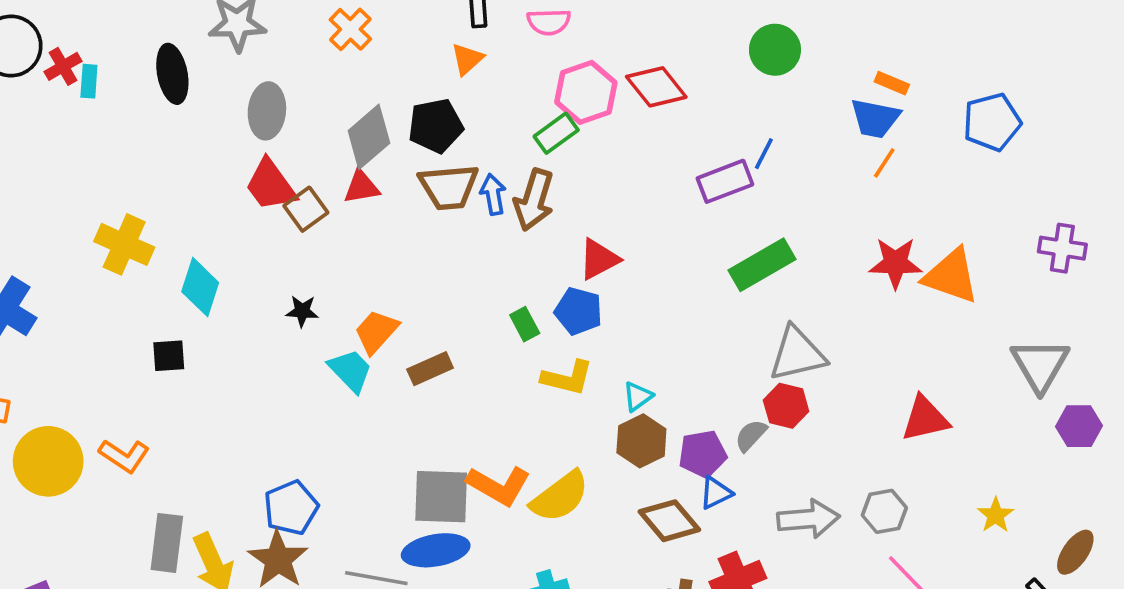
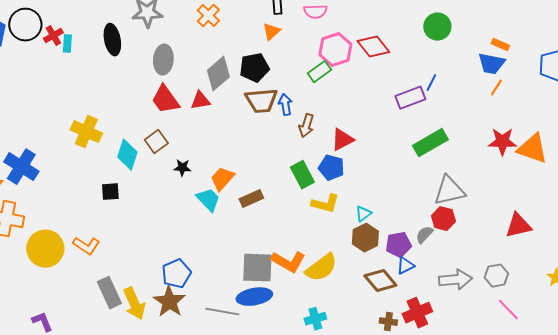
red triangle: (361, 187) -> (200, 101), moved
brown arrow: (534, 200) -> (306, 126), moved, size x0.7
brown square: (306, 209) -> (156, 142), moved
green rectangle: (525, 324) -> (302, 175), size x1.5
gray rectangle: (167, 543) -> (109, 293), turned -32

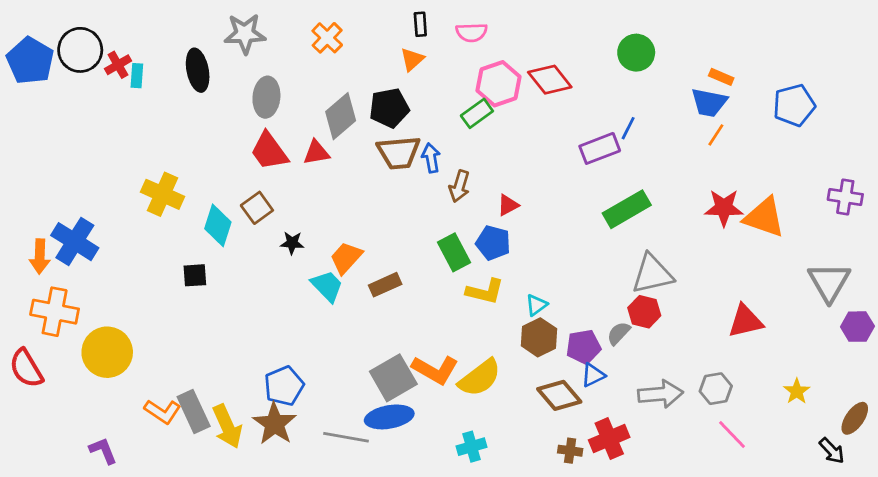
red triangle: (342, 140) -> (508, 205), size x0.7
orange L-shape: (86, 246) -> (163, 412), moved
gray square: (257, 268) -> (393, 378), turned -32

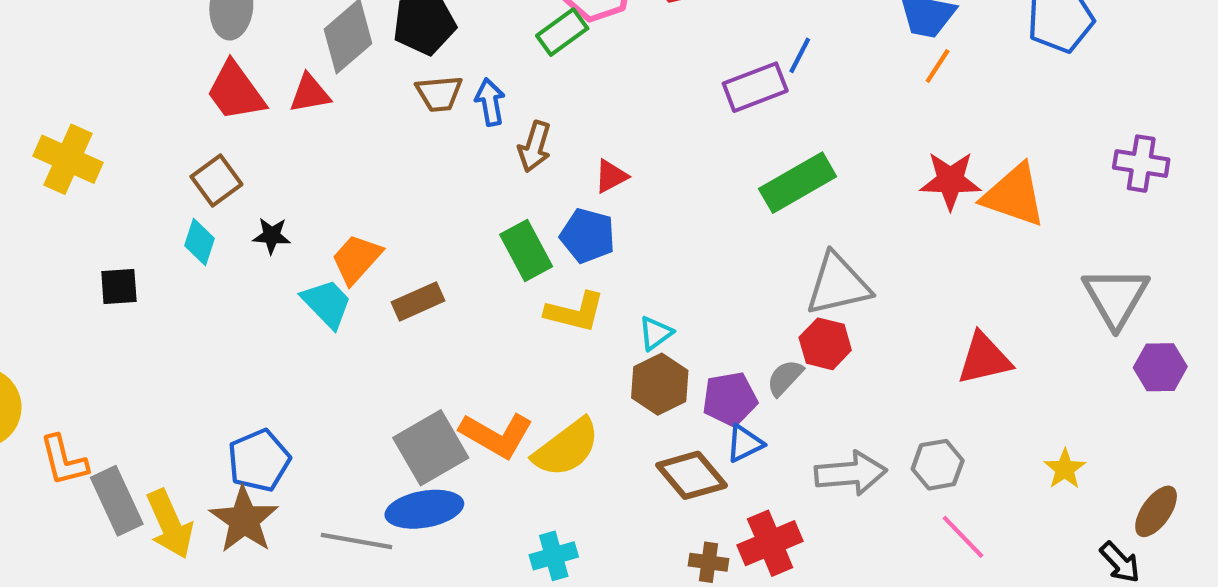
brown trapezoid: (399, 152) -> (439, 94), size x0.7
cyan diamond: (218, 225) -> (200, 242), moved, size x0.7
orange L-shape: (163, 412) -> (64, 460), moved, turned 42

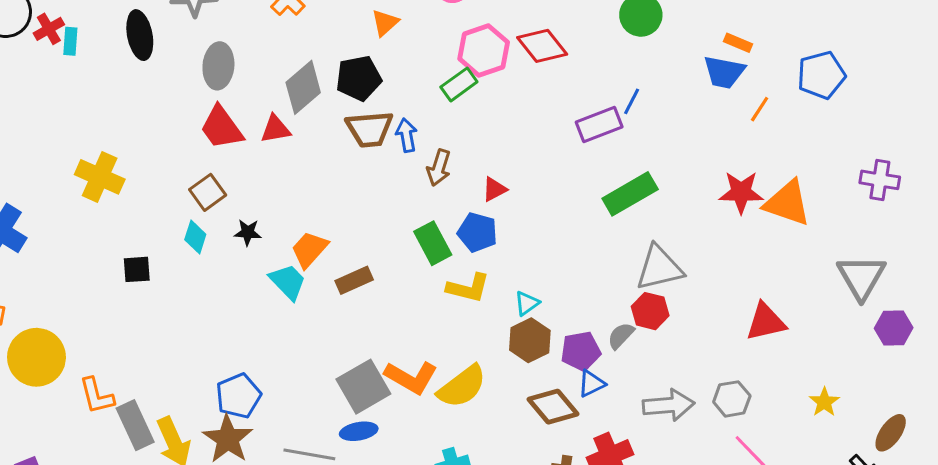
orange line: (938, 66) -> (760, 109), moved
brown trapezoid: (439, 94) -> (369, 129), size x1.4
blue ellipse: (424, 509) -> (359, 431), size x0.7

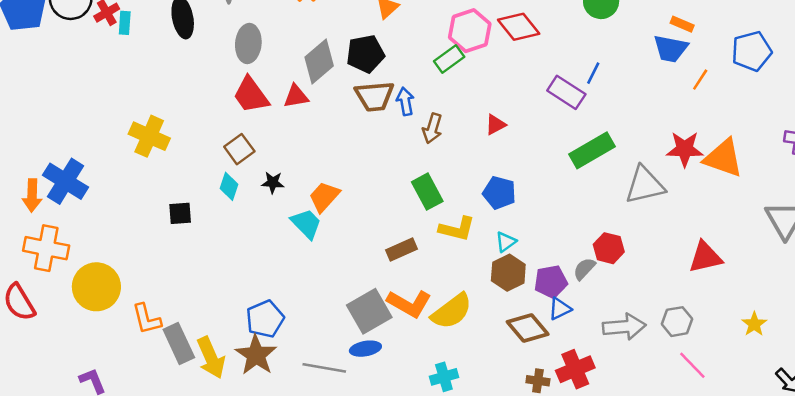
purple rectangle: (599, 124) -> (566, 92), turned 54
red triangle: (494, 189) -> (495, 125), moved
blue pentagon: (477, 232) -> (499, 193), moved
gray triangle: (659, 268) -> (645, 185), moved
brown rectangle: (354, 280) -> (402, 249), moved

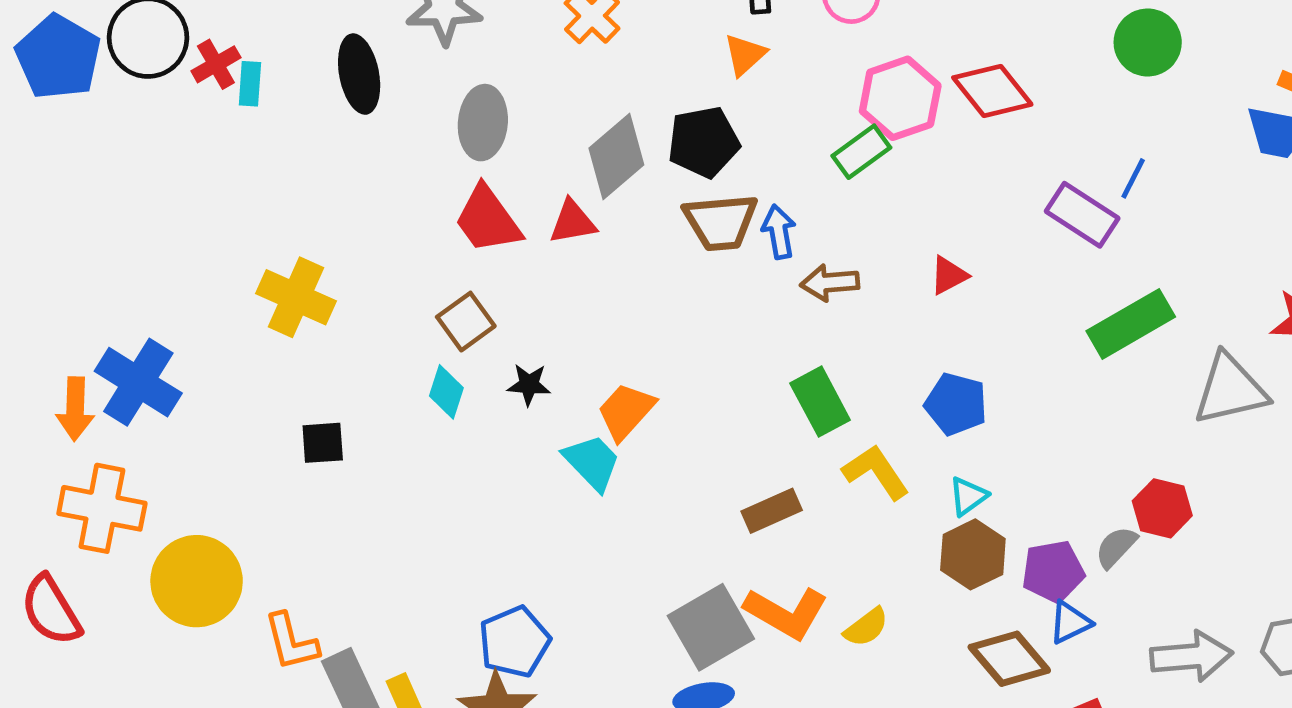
brown arrow: (432, 128) -> (830, 283), turned 68
black square: (180, 213) -> (323, 443), moved
yellow L-shape: (457, 229) -> (876, 472), turned -138
yellow semicircle: (452, 311) -> (866, 627), size x0.6

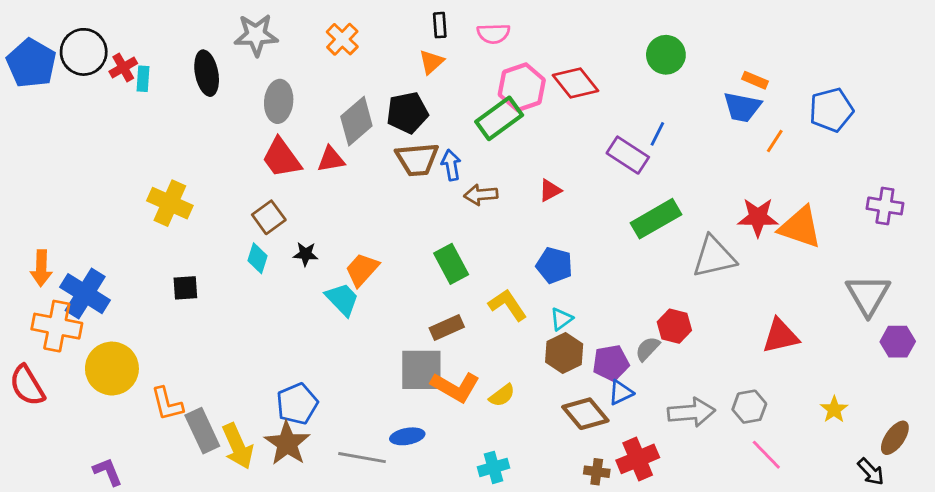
green rectangle: (861, 152) -> (499, 118), size x1.4
blue cross: (138, 382) -> (85, 294), moved
green rectangle: (820, 402) -> (451, 264), moved
gray square: (711, 627) -> (421, 370), moved, turned 30

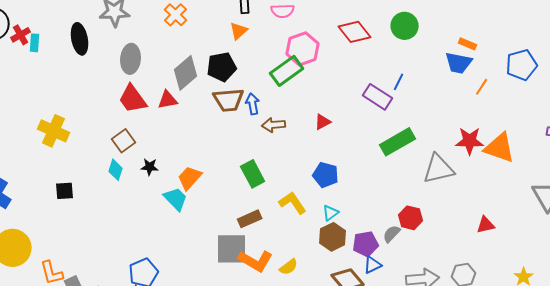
red diamond: (575, 83) -> (355, 32), moved
red triangle: (780, 336) -> (486, 225), size x0.7

